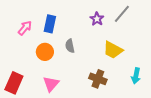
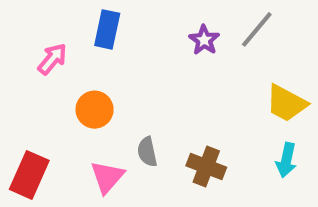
blue rectangle: (50, 24) -> (107, 29), moved
gray semicircle: (70, 46) -> (147, 152), moved
yellow trapezoid: (113, 50) -> (286, 103), moved

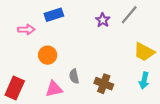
blue rectangle: (107, 29) -> (54, 15), turned 60
pink arrow: (52, 59) -> (26, 30), turned 49
pink triangle: (107, 177) -> (54, 89), turned 36

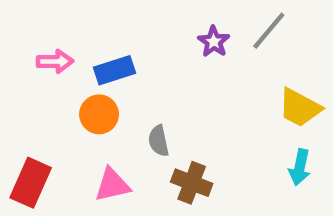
blue rectangle: (54, 15) -> (114, 70), moved
gray semicircle: (74, 76) -> (159, 141), moved
brown cross: (104, 84) -> (192, 183), moved

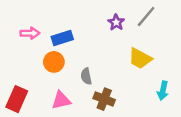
yellow trapezoid: (300, 108) -> (140, 58), moved

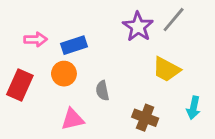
purple star: (116, 22) -> (138, 27), size x1.5
red rectangle: (17, 99) -> (20, 85), moved
brown cross: (104, 99) -> (145, 118), moved

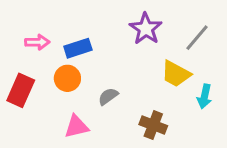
gray line: (174, 20) -> (197, 38), moved
gray semicircle: (102, 91) -> (108, 96), turned 66
cyan arrow: (193, 108) -> (205, 96), moved

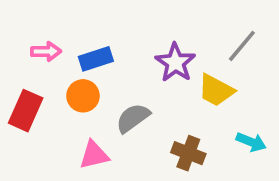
purple star: (146, 29) -> (175, 63), moved
gray semicircle: (108, 96) -> (133, 118), size x1.4
cyan arrow: (205, 96) -> (251, 142), moved, turned -80

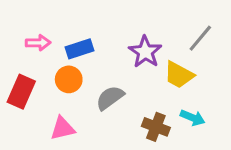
cyan arrow: (251, 142) -> (193, 118), moved
pink triangle: (94, 155) -> (63, 128), moved

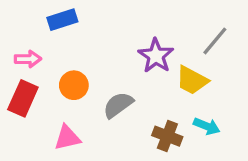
pink arrow: (38, 43) -> (28, 59), moved
blue rectangle: (79, 49) -> (62, 20), moved

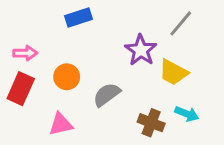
blue rectangle: (62, 20) -> (79, 17), moved
gray line: (215, 41) -> (181, 23), moved

